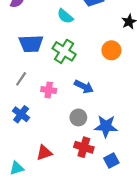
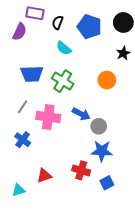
pink cross: (49, 90) -> (48, 117), size x1.6
gray circle: (78, 117) -> (99, 126), moved

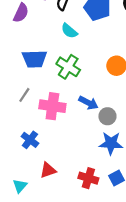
blue cross: (23, 140) -> (30, 140), moved
red cross: (81, 170) -> (88, 178), moved
cyan triangle: (18, 190) -> (20, 186), turned -32

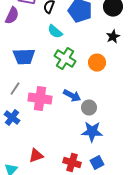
green cross: (68, 67) -> (65, 59), moved
blue cross: (30, 140) -> (12, 118), moved

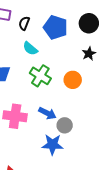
blue star: (92, 132) -> (52, 145), moved

